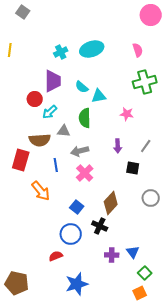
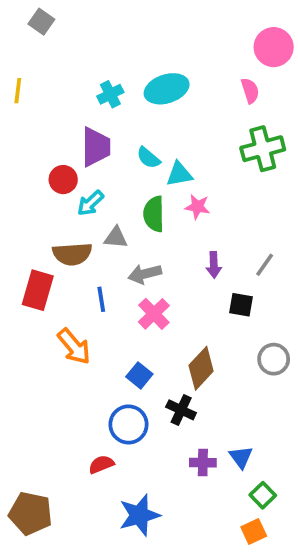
pink circle: (151, 15) -> (274, 47), moved
pink star: (127, 114) -> (197, 207), moved

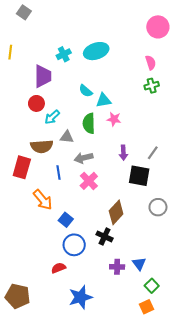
pink semicircle: (250, 91) -> (151, 63), moved
purple trapezoid: (96, 147) -> (43, 76), moved
green cross: (263, 149) -> (152, 86), size x0.6
black square: (241, 305) -> (139, 176), size x1.5
blue square: (139, 375) -> (66, 220), moved

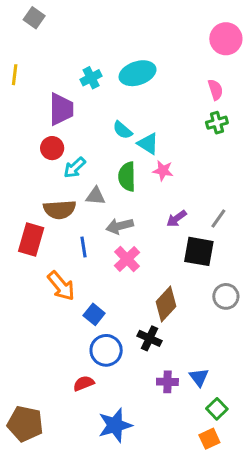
cyan triangle: (103, 100) -> (148, 144), turned 42
purple arrow: (123, 153) -> (176, 219), turned 56

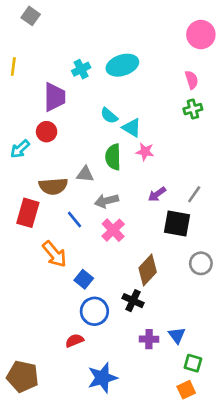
cyan arrow: (75, 168) -> (20, 149), moved
blue line: (84, 247) -> (74, 219), turned -30
green square: (217, 409) -> (193, 363), turned -30

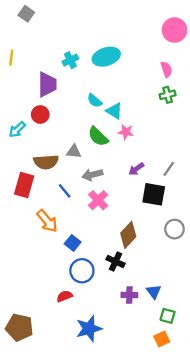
green semicircle: (113, 157) -> (98, 136), turned -45

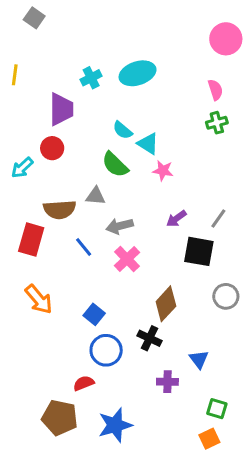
green semicircle: (98, 136) -> (115, 165), moved
orange arrow: (47, 221) -> (39, 299), moved
blue triangle: (154, 292) -> (199, 359), moved
brown pentagon: (19, 327) -> (60, 418), moved

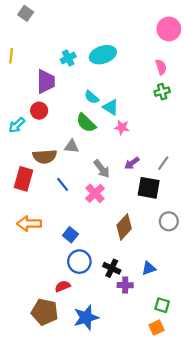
gray arrow: (120, 226) -> (102, 169), moved, turned -114
orange arrow: (39, 299) -> (29, 224), turned 130
black cross: (149, 338) -> (112, 268), moved
blue triangle: (199, 359) -> (149, 268), turned 48

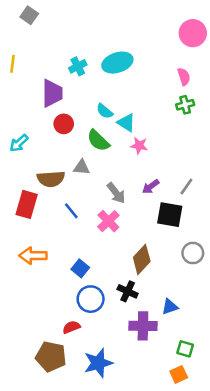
red circle: (39, 111) -> (64, 124), moved
black cross: (112, 268) -> (128, 291), moved
purple cross: (125, 285) -> (143, 326), size x1.5

